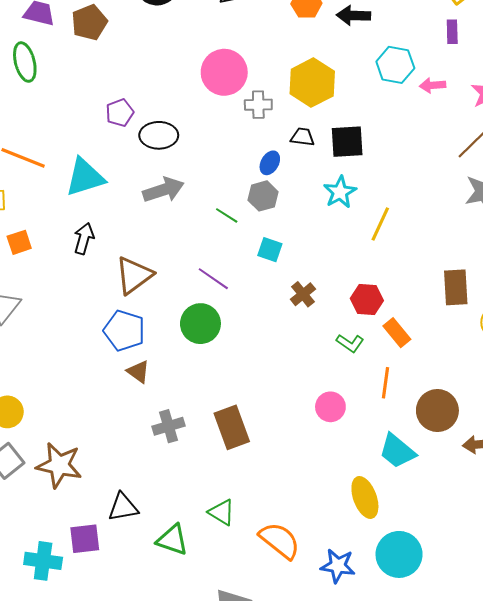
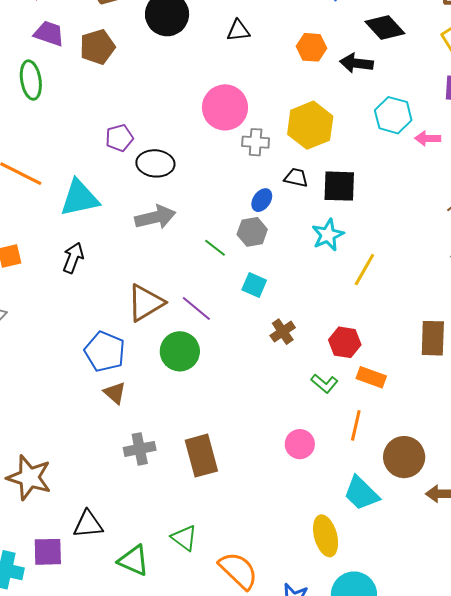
brown triangle: (134, 275) -> (146, 303), moved
orange rectangle: (397, 333) -> (371, 377), turned -36

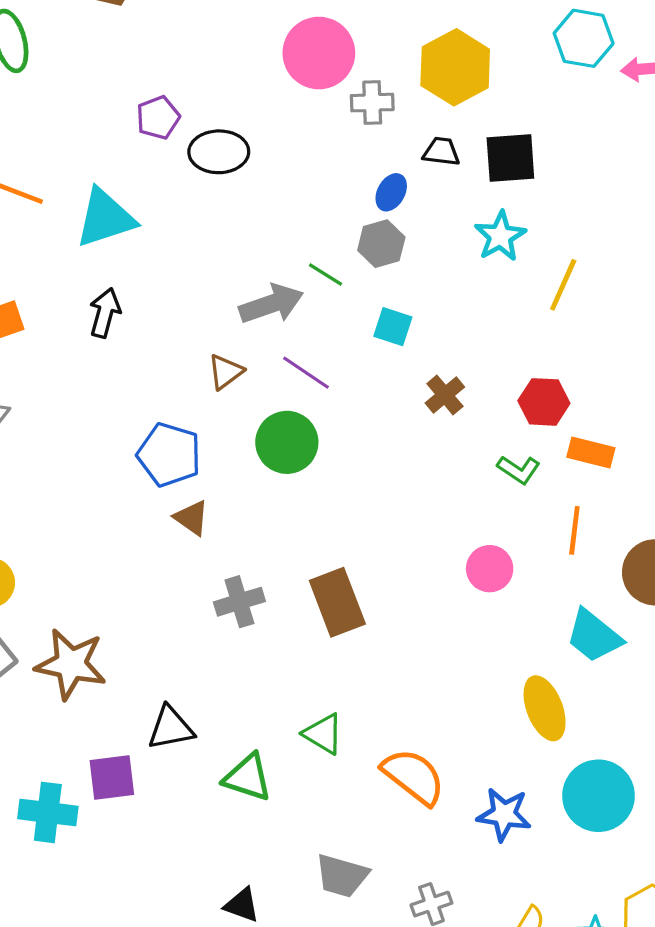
gray arrow: (155, 217) -> (271, 304), moved
brown triangle: (146, 303) -> (225, 372), size x0.6

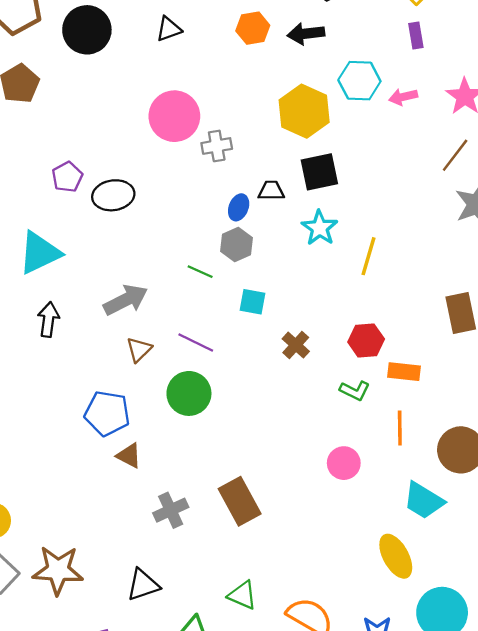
yellow hexagon: (455, 67) -> (304, 111), moved
black trapezoid: (441, 152) -> (271, 191), moved
gray arrow: (271, 304) -> (126, 300), moved
black triangle: (171, 728) -> (143, 585), moved

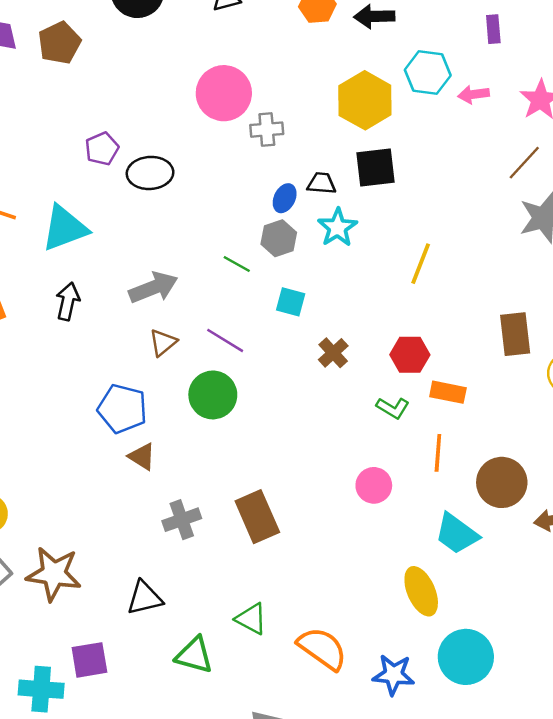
cyan star: (320, 228) -> (337, 227), moved

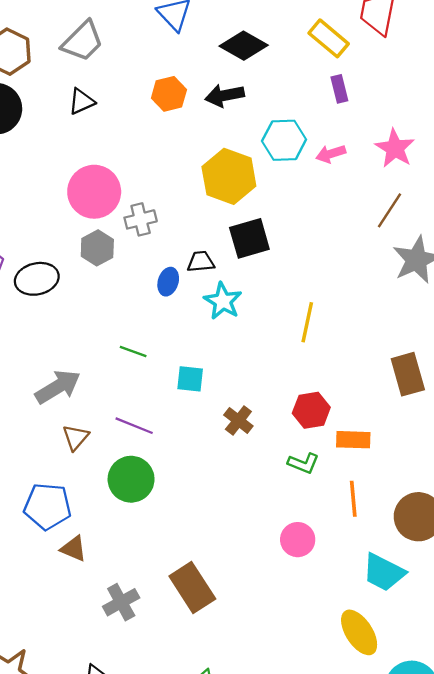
gray hexagon: (279, 238) -> (97, 248), moved

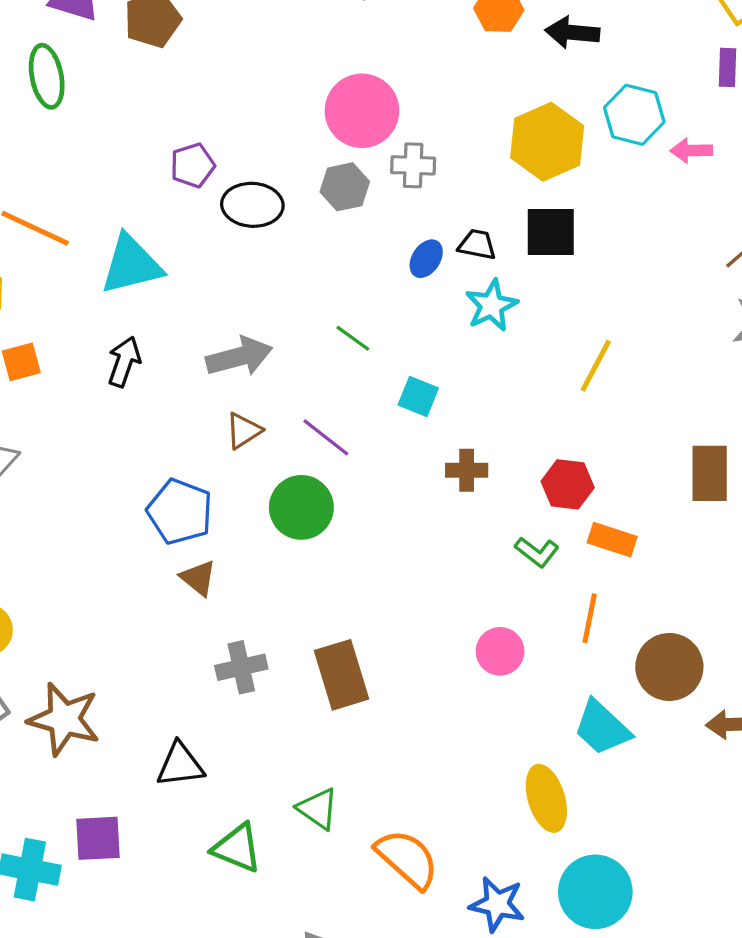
brown cross: (238, 420) -> (467, 470), turned 36

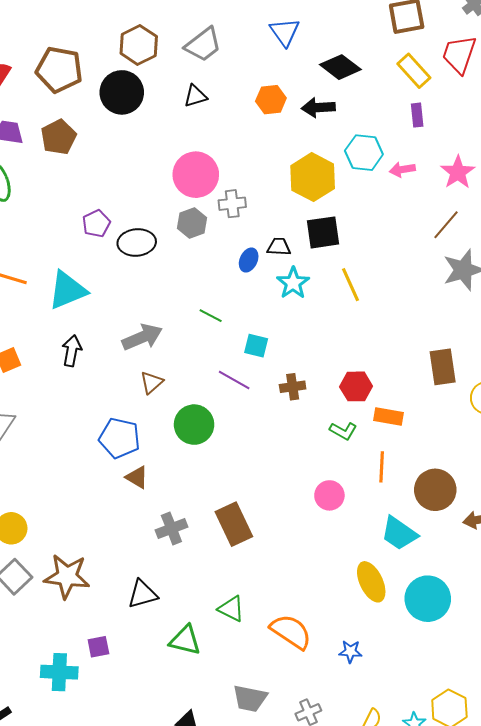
yellow line: (596, 366) -> (351, 285), moved, turned -44
purple line: (326, 437) -> (234, 380), moved
purple square: (98, 838) -> (98, 647), size x0.7
cyan circle: (595, 892) -> (428, 599), moved
blue star: (497, 904) -> (350, 651), size x0.7

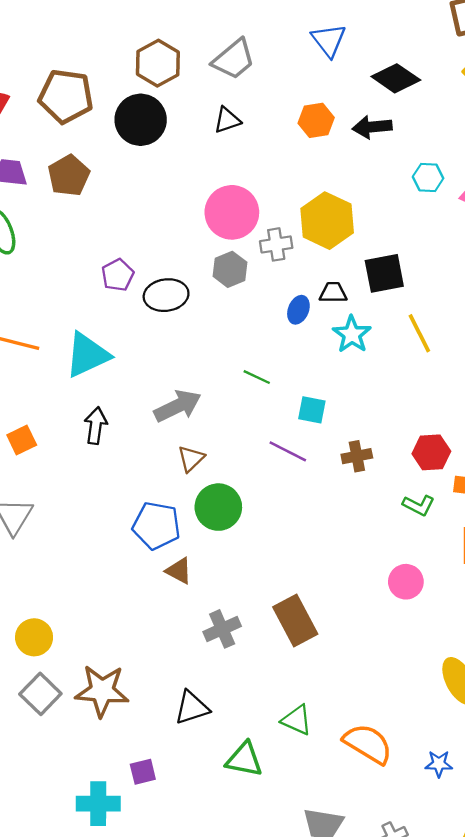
cyan hexagon: (364, 153) -> (428, 178), size x0.7
yellow hexagon: (313, 177) -> (327, 221), moved
green circle: (194, 425) -> (218, 507), moved

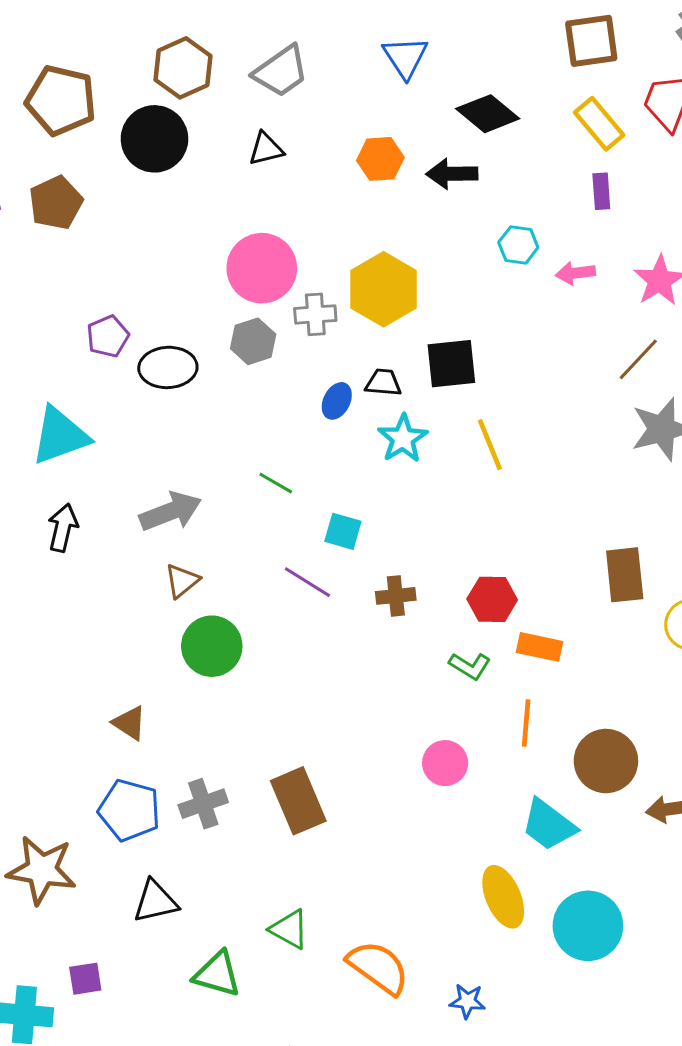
blue pentagon: (156, 526) -> (130, 810), moved
brown triangle: (179, 571) -> (129, 723), moved

